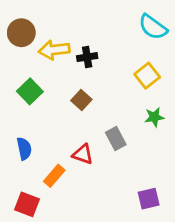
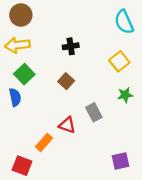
cyan semicircle: (153, 27) -> (124, 22), turned 30
brown circle: (21, 33) -> (21, 15), moved
yellow arrow: (54, 50) -> (17, 45), moved
blue semicircle: (24, 149) -> (15, 97), moved

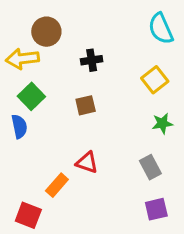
brown circle: (21, 15) -> (46, 32), moved
brown square: (66, 81) -> (86, 105), turned 35
gray rectangle: (94, 112) -> (150, 167), moved

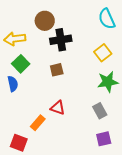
brown circle: (46, 32) -> (45, 21), moved
black cross: (92, 60) -> (61, 40), size x1.5
green star: (162, 123) -> (108, 82), size x1.5

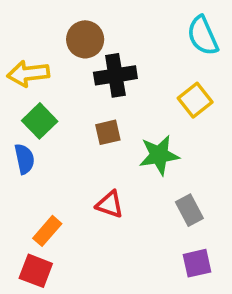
green star: (108, 82) -> (159, 155), moved
orange rectangle: (38, 123) -> (47, 231), moved

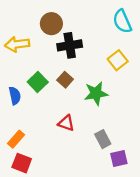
green square: (40, 121) -> (38, 82), moved
brown square: (108, 132) -> (65, 80), turned -35
gray rectangle: (189, 210) -> (103, 139), moved
orange rectangle: (47, 231) -> (16, 139), moved

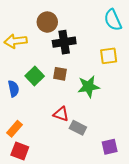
yellow square: (118, 60) -> (109, 56), turned 30
brown square: (65, 80) -> (60, 74), turned -32
gray rectangle: (103, 139) -> (78, 128), moved, turned -35

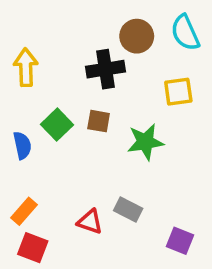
brown circle: (47, 22) -> (137, 36), moved
yellow arrow: (16, 41) -> (26, 67), turned 95
red triangle: (61, 114) -> (90, 222), moved
purple square: (110, 147) -> (180, 241), turned 35

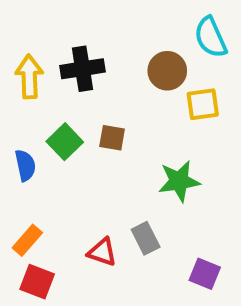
brown circle: (137, 36) -> (167, 71), moved
black cross: (106, 69) -> (82, 69), moved
green star: (145, 142) -> (179, 181), moved
gray rectangle: (128, 210) -> (146, 238), turned 36

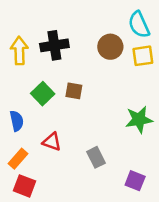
yellow square: (203, 104) -> (143, 56), moved
blue semicircle: (25, 165) -> (17, 121), moved
green star: (179, 181) -> (139, 120), moved
red triangle: (102, 252) -> (52, 142), moved

